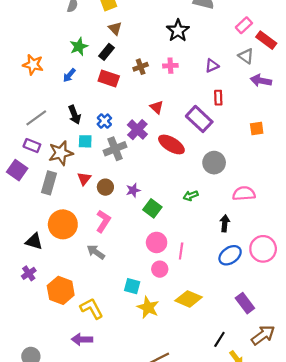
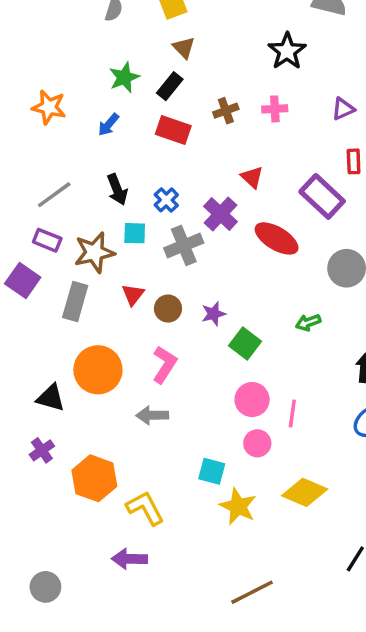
gray arrow: (96, 252) -> (152, 415), turned -36

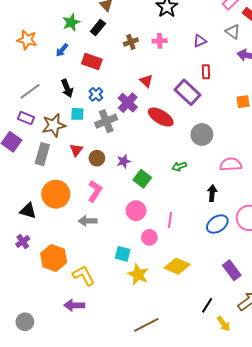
red rectangle: (173, 130) -> (92, 61), moved
pink circle: (252, 400) -> (136, 211), moved

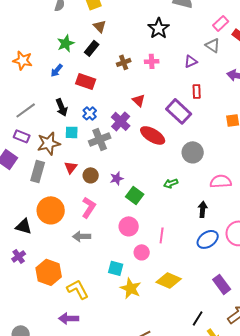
gray triangle: (233, 32) -> (213, 45), moved

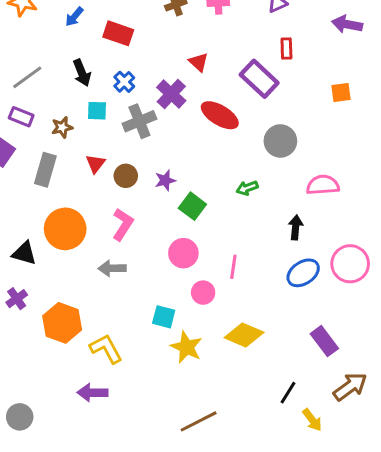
brown star: (49, 143) -> (62, 127), size x0.6

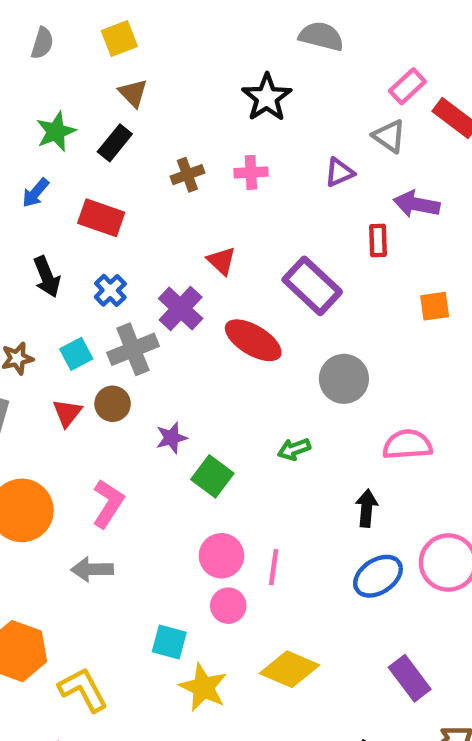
purple arrow: (347, 24) -> (417, 204), moved
red rectangle: (286, 49) -> (378, 240), moved
cyan square: (97, 111) -> (76, 354), moved, turned -30
brown circle: (126, 176) -> (113, 404), moved
pink circle: (183, 253) -> (221, 556), moved

